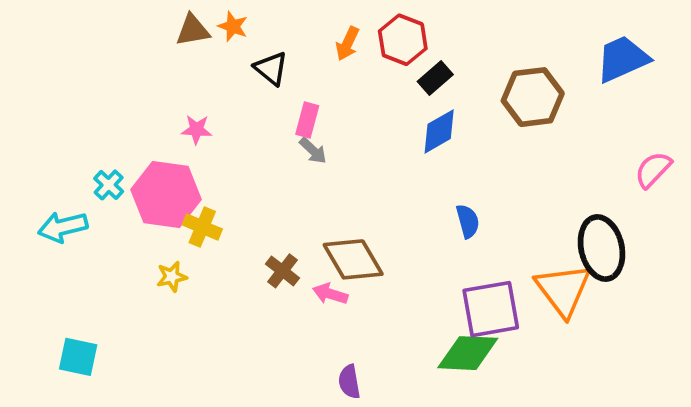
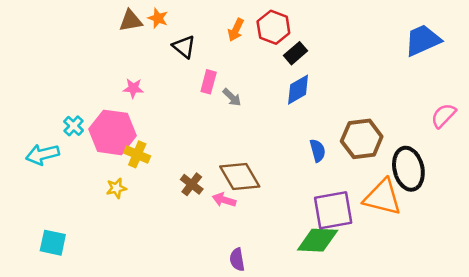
brown hexagon: (533, 97) -> (362, 139), moved
gray arrow: (313, 151) -> (232, 97), moved
orange triangle: (563, 290) -> (382, 197), turned -39

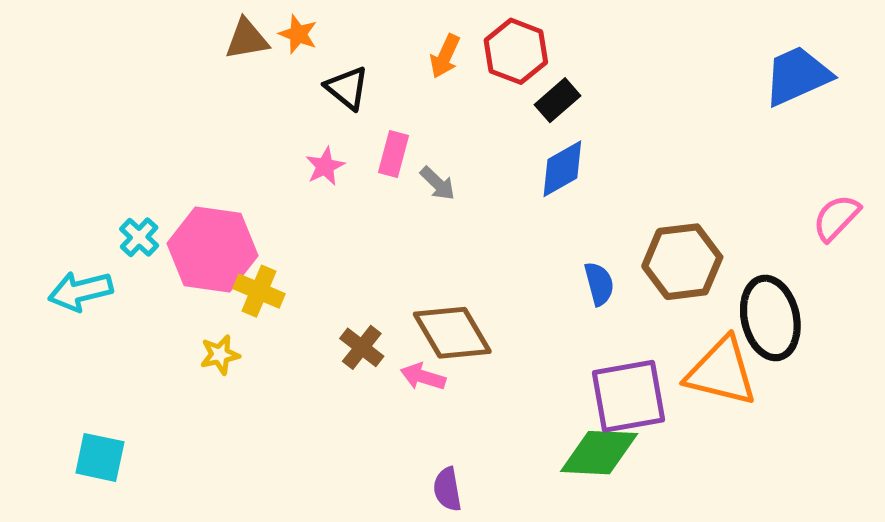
pink star: (133, 88) -> (325, 166), moved, turned -30

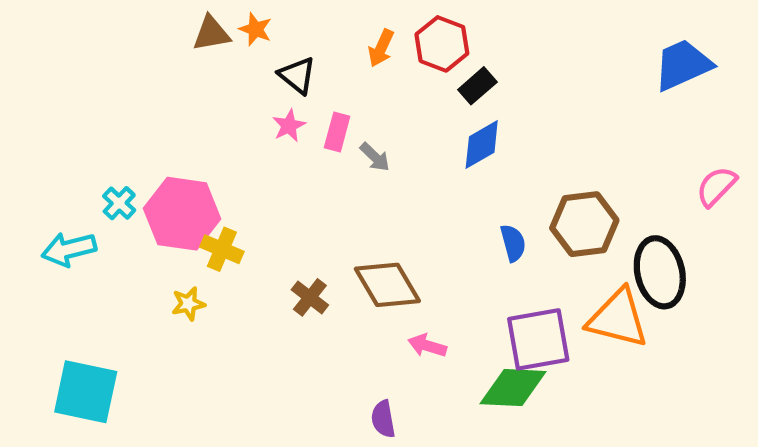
pink star: (325, 166) -> (289, 126), moved
pink arrow: (423, 377) -> (427, 346), moved
cyan square: (100, 457) -> (86, 392), size x1.5

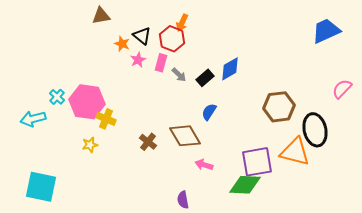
orange star: (255, 29) -> (122, 44), moved
red hexagon: (442, 44) -> (172, 39), moved
black rectangle: (477, 86) -> (205, 78), moved
blue semicircle: (513, 243) -> (209, 112), moved, turned -132

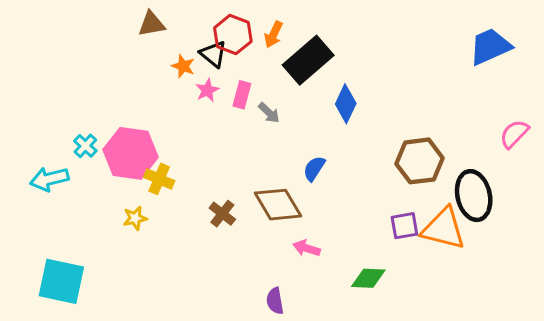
red hexagon: (172, 39) -> (233, 35), moved
blue diamond: (230, 69) -> (346, 104), turned -35
black rectangle: (205, 78) -> (308, 60), moved, size x1.8
purple square: (257, 162) -> (404, 226), moved, size x0.6
green diamond: (245, 185) -> (368, 278), size x0.7

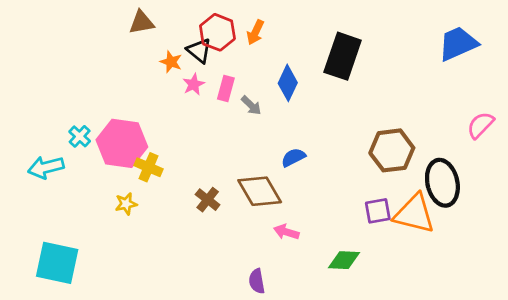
black rectangle: (308, 60) -> (343, 56), moved, turned -30
blue diamond: (346, 104) -> (288, 83), moved
blue semicircle: (314, 168) -> (293, 157), turned 30

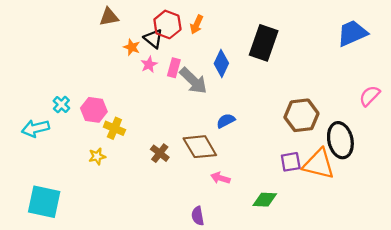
gray arrow: (251, 105) -> (193, 81), size x1.8
pink hexagon: (122, 143) -> (94, 110), size x0.7

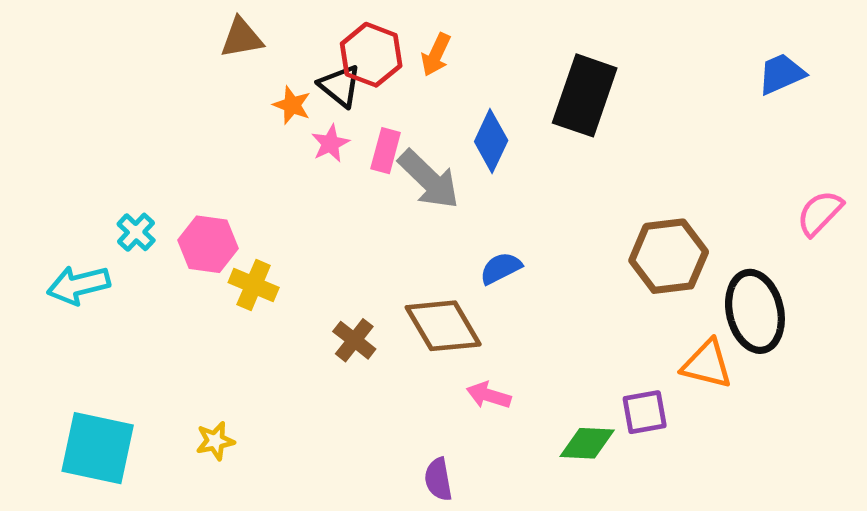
blue trapezoid: (352, 33) -> (781, 74), size x0.7
yellow star: (97, 156) -> (215, 441), moved
purple square: (291, 162) -> (645, 412), moved
orange triangle: (319, 164) -> (707, 364), size x0.7

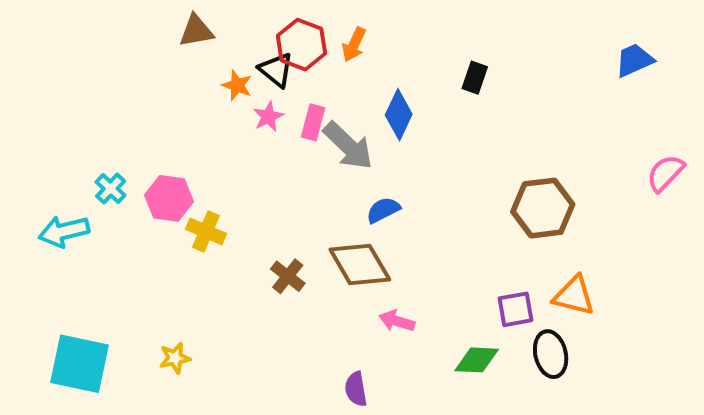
black rectangle: (585, 95) -> (475, 78), size x0.5
blue semicircle: (501, 268) -> (383, 210), moved
black ellipse: (755, 311) -> (551, 354), moved, size x0.7
purple square: (645, 412) -> (516, 309), moved

